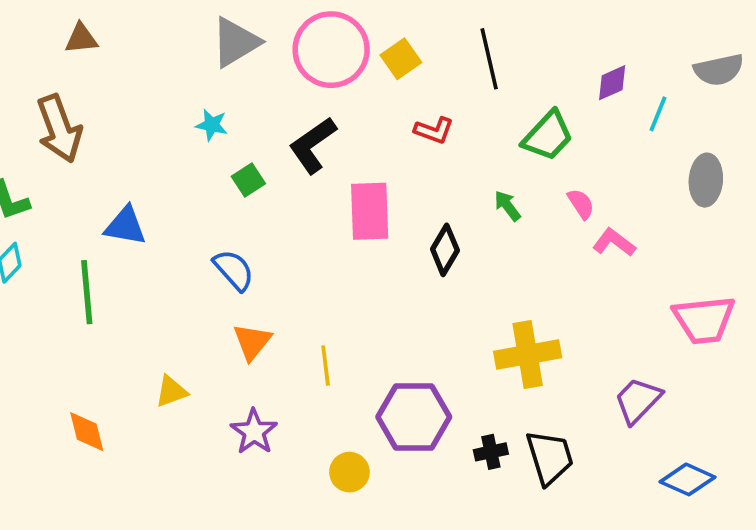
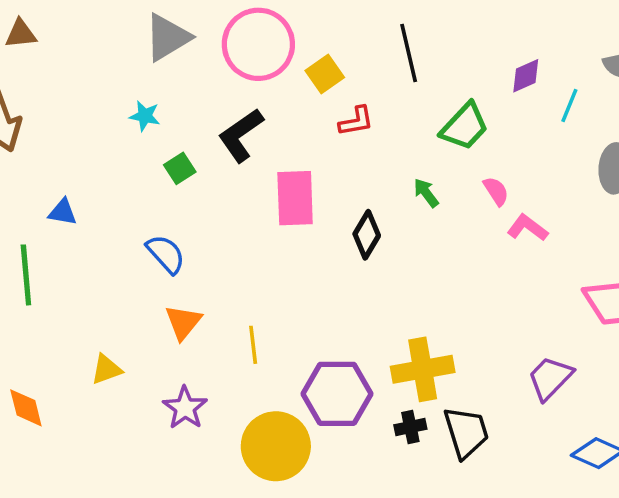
yellow square: (401, 59) -> (325, 74), moved
red L-shape: (434, 130) -> (356, 121), turned -30
blue triangle: (125, 226) -> (63, 212), size x0.7
yellow cross: (528, 355) -> (423, 369), moved
yellow circle: (349, 472) -> (276, 446), size x1.8

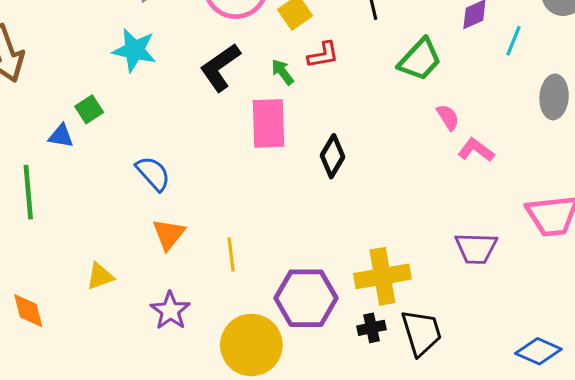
cyan star: (145, 116) -> (134, 50), size x1.6
green square: (180, 168) -> (89, 109), moved
green arrow: (426, 193) -> (283, 72), moved
purple trapezoid: (550, 378) -> (476, 248), moved, turned -132

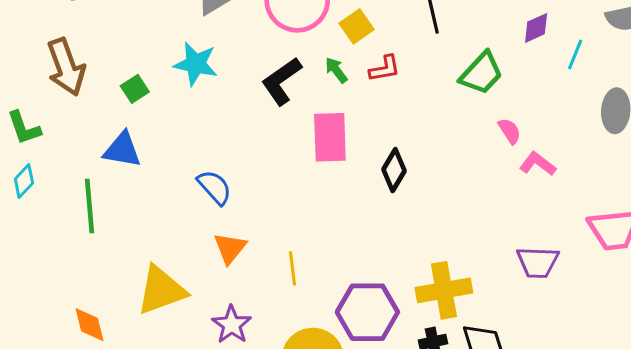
green arrow: (283, 72) -> (336, 70), moved
green square: (89, 109) -> (135, 89), moved
blue triangle: (61, 136) -> (122, 150), size x1.5
yellow triangle: (100, 276) -> (161, 290), size x1.8

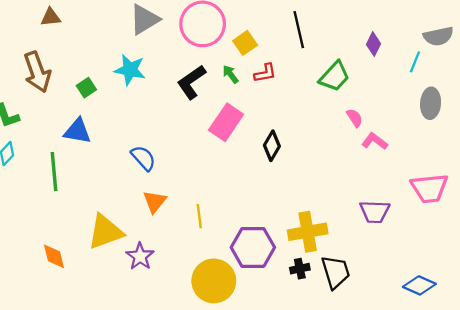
purple diamond: (536, 28) -> (374, 44), turned -40
cyan line: (575, 55) -> (415, 62), moved
pink rectangle: (330, 137) -> (226, 122), turned 36
purple star: (232, 325) -> (140, 256), moved

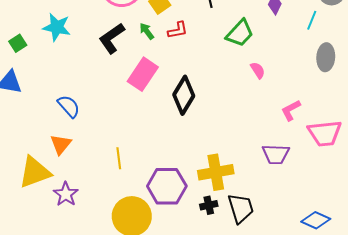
pink L-shape: (375, 141) -> (291, 110), moved, turned -65
black diamond: (272, 146) -> (184, 95), size x1.4
orange triangle: (155, 202) -> (61, 144), moved

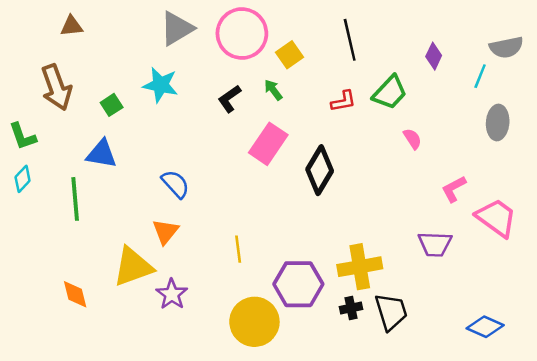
red L-shape: (178, 30) -> (343, 101), moved
black L-shape: (112, 38) -> (229, 99), size x0.7
pink trapezoid: (325, 133) -> (496, 218), turned -138

